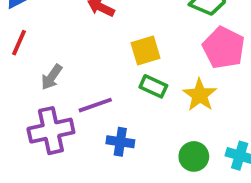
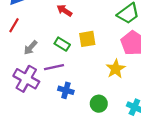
green rectangle: (153, 86) -> (62, 44), moved
purple cross: (51, 131) -> (26, 79), turned 35
green circle: (194, 156) -> (99, 104), moved

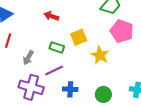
yellow star: (116, 69) -> (100, 55), moved

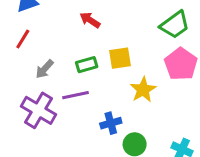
green rectangle: (57, 47) -> (87, 65), turned -48
blue cross: (70, 89) -> (111, 123), moved, turned -32

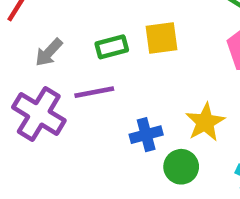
yellow star: (143, 90) -> (205, 122), moved

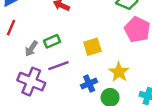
yellow square: (161, 38) -> (92, 47), moved
green rectangle: (112, 47) -> (52, 41), moved

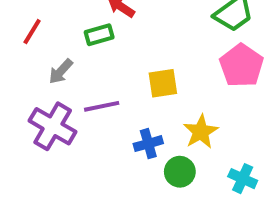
green rectangle: (52, 41) -> (99, 35), moved

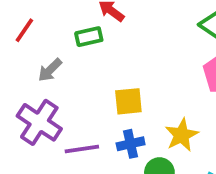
yellow square: (163, 83) -> (128, 101), moved
purple line: (102, 106) -> (82, 149), moved

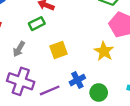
yellow square: (128, 101) -> (59, 50), moved
yellow star: (182, 135) -> (104, 51), moved

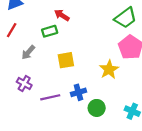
purple cross: (21, 81) -> (24, 83), size x0.6

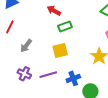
green rectangle: (50, 31) -> (65, 26), moved
purple line: (50, 97) -> (48, 75), moved

